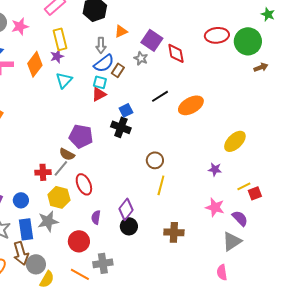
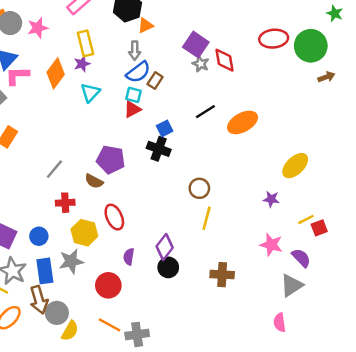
orange triangle: (121, 31) -> (145, 25), moved
gray star: (141, 58) -> (201, 64), moved
gray line: (61, 168) -> (54, 169), moved
gray cross: (103, 263) -> (137, 334), moved

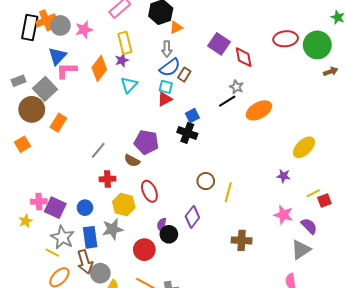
gray star: (201, 64) -> (236, 87), moved
brown circle: (199, 188) -> (206, 181), moved
black circle: (168, 267) -> (169, 234), moved

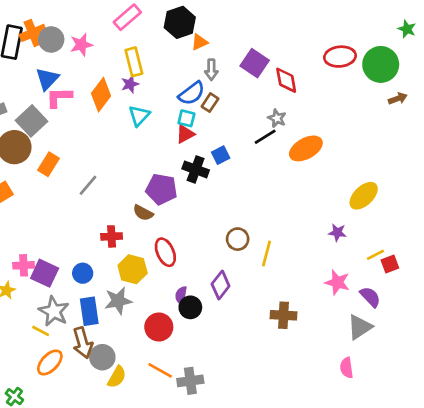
gray arrow: (167, 49) -> (211, 70), moved
black cross: (187, 133) -> (196, 169), moved
gray line: (98, 150) -> (88, 185), moved

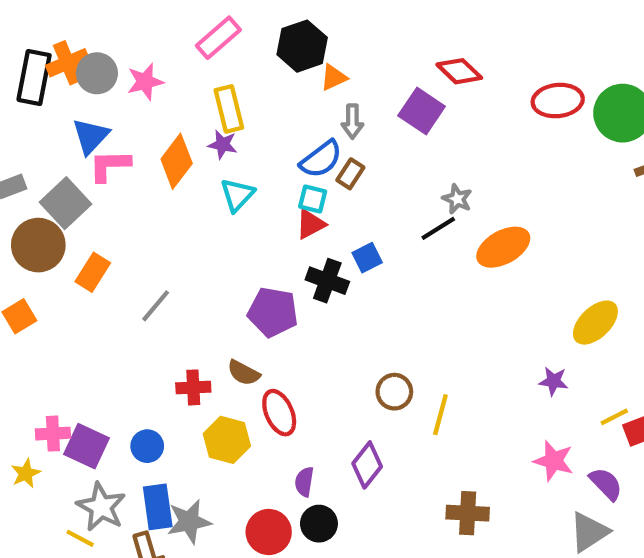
red diamond: (286, 80) -> (459, 71), moved, turned -36
purple star: (130, 84) -> (223, 145), turned 30
brown semicircle: (143, 213) -> (244, 373), moved
gray star: (118, 301) -> (189, 522), moved
black circle: (190, 307) -> (319, 524), moved

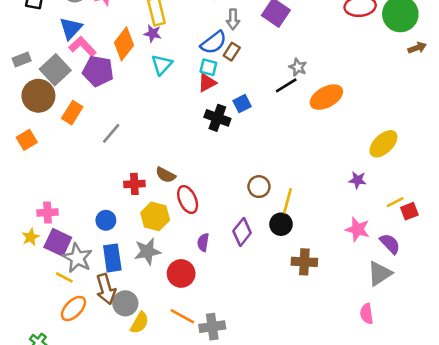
pink L-shape: (109, 165) -> (83, 46), turned 48
purple pentagon: (273, 312) -> (98, 71), moved
purple square: (86, 446) -> (58, 242), moved
gray star: (189, 522) -> (147, 251), moved
black circle: (319, 524) -> (281, 224), moved

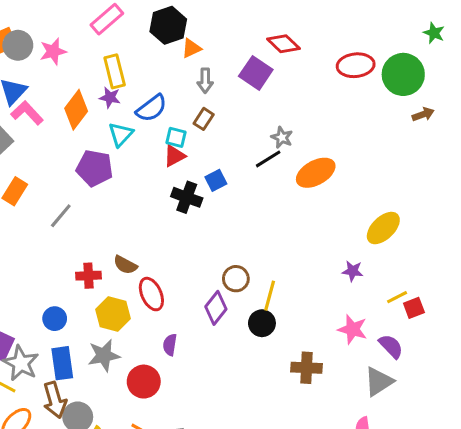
blue semicircle: (214, 43) -> (151, 108), moved
purple pentagon: (98, 71) -> (95, 168), moved
purple diamond: (242, 232) -> (216, 308), moved
brown cross: (304, 262) -> (306, 368), moved

